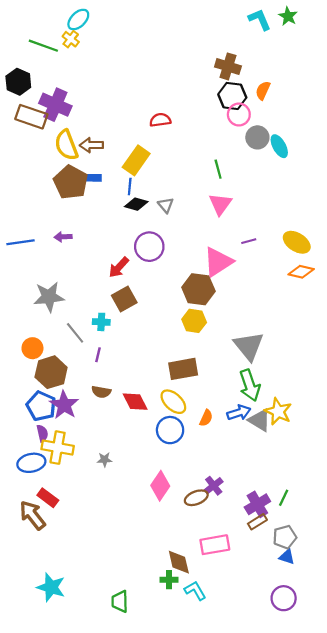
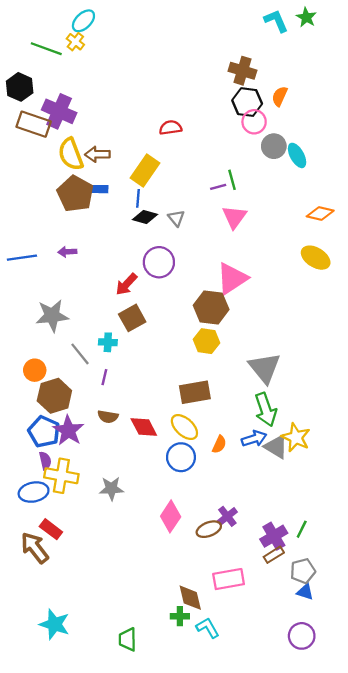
purple line: (249, 241) -> (218, 187), moved
orange diamond: (301, 272) -> (320, 213), moved
gray star: (105, 460) -> (111, 489), size x1.5

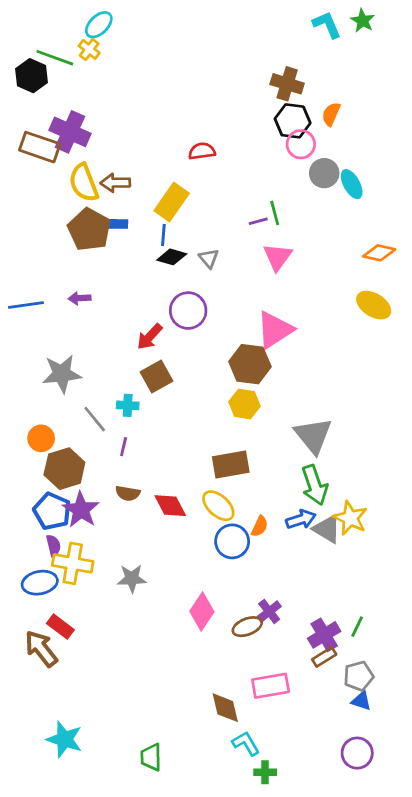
black hexagon: (20, 87) -> (31, 76), moved
blue circle: (181, 457) -> (232, 541), moved
green cross: (180, 616) -> (265, 772), moved

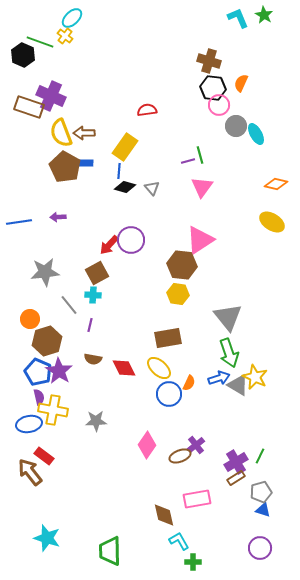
purple circle: (188, 311) -> (131, 240), moved
brown square: (157, 377) -> (97, 273), moved
green trapezoid: (151, 757) -> (110, 551), size x1.4

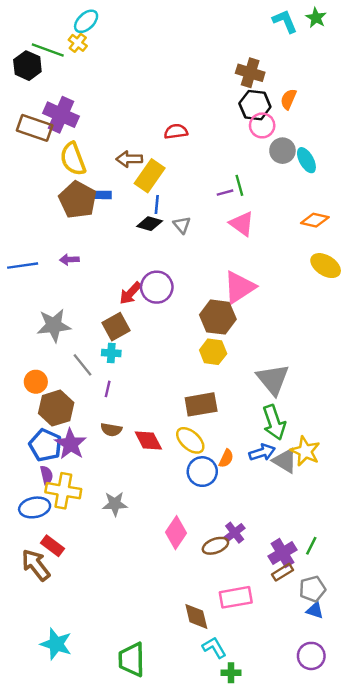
brown arrow: (84, 133) -> (129, 159), moved
blue line: (119, 171) -> (157, 204), moved
orange diamond: (276, 184) -> (315, 220), moved
pink triangle: (202, 187) -> (242, 224), turned -30

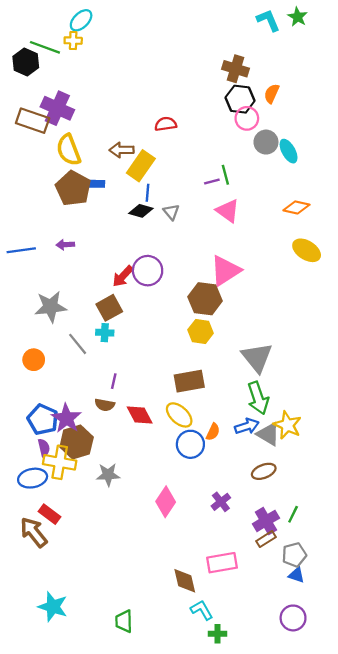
yellow cross: (78, 43) -> (73, 41), turned -36
purple line: (108, 389) -> (114, 381), moved
brown hexagon: (56, 408) -> (77, 442), moved
brown ellipse: (215, 546) -> (264, 471), moved
green trapezoid: (132, 660) -> (124, 621), size x0.7

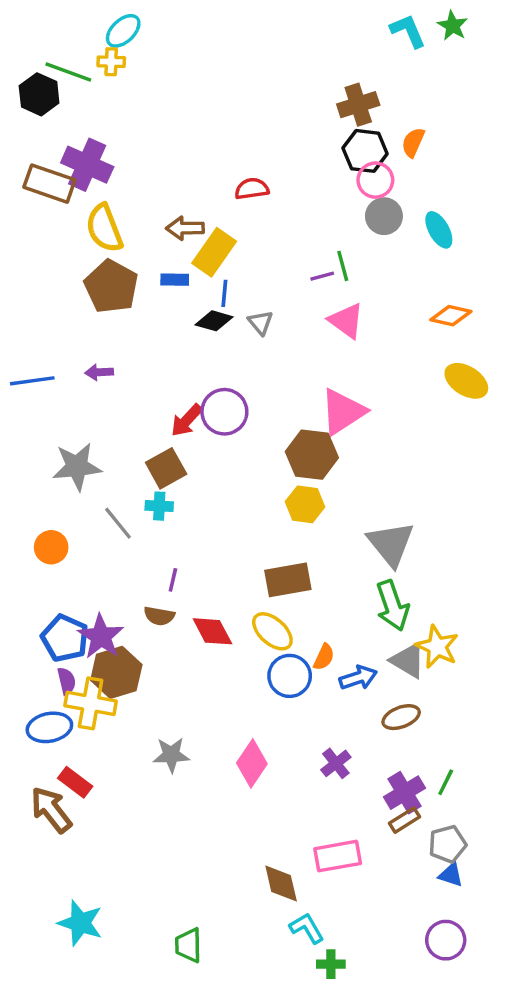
brown cross: (236, 69) -> (358, 105), turned -35
gray circle: (266, 142) -> (384, 216), moved
blue rectangle: (96, 184) -> (175, 280), moved
blue arrow: (247, 426) -> (358, 678), moved
gray star: (108, 475) -> (171, 755), moved

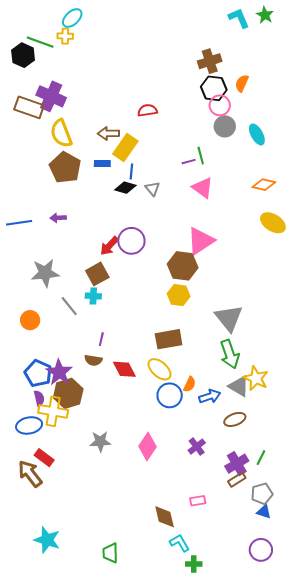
pink rectangle: (338, 856) -> (198, 501), size x0.6

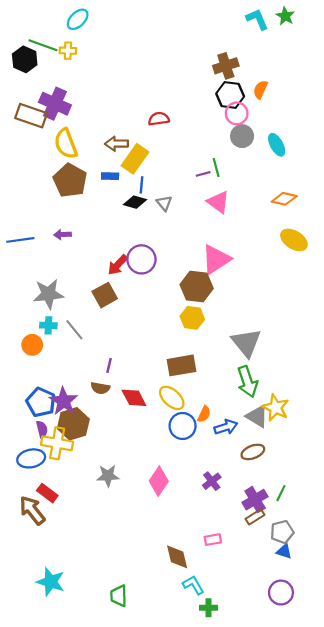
yellow cross: (65, 36) -> (68, 51), moved
cyan cross: (93, 296) -> (48, 325), moved

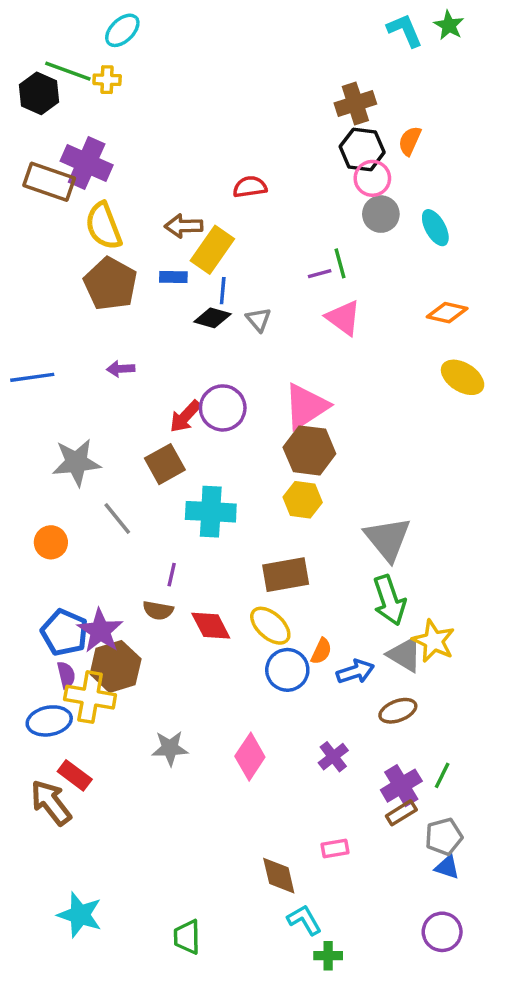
purple arrow: (62, 235) -> (121, 369), moved
pink triangle: (216, 259) -> (306, 406), moved
cyan cross: (48, 325) -> (211, 512), moved, size x1.8

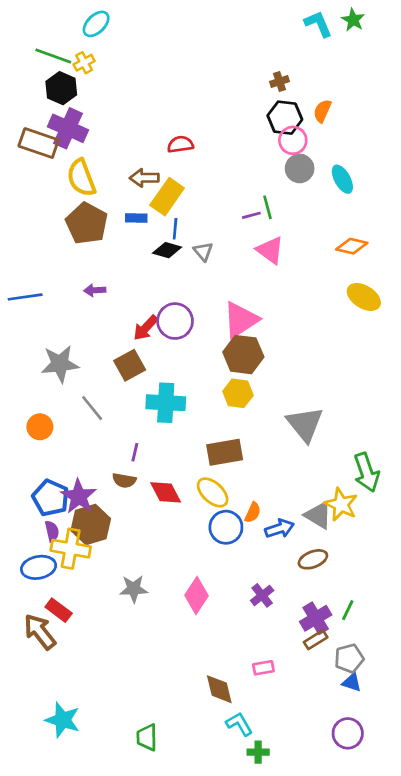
yellow cross: (107, 80) -> (84, 63), turned -30
black hexagon: (39, 93) -> (61, 88), moved
brown cross: (355, 103) -> (279, 81), size x0.6
red semicircle: (250, 187) -> (180, 144), moved
green arrow: (389, 600) -> (366, 472), moved

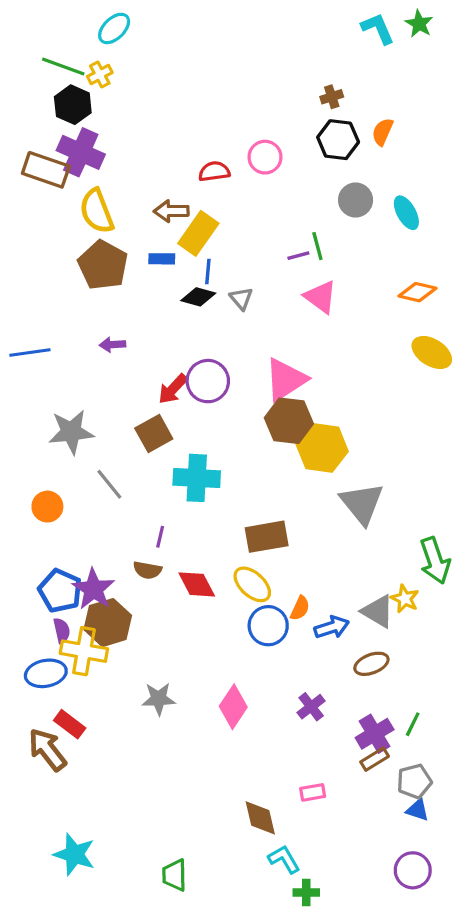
pink circle: (293, 140) -> (265, 157), moved
yellow hexagon: (238, 393) -> (322, 448), moved, size x1.4
yellow star: (341, 504) -> (405, 599), size x0.7

